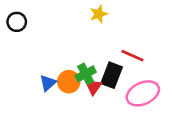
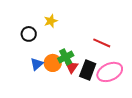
yellow star: (99, 14) -> (51, 21), moved
black circle: (17, 22) -> (29, 34), moved
black rectangle: (112, 75) -> (88, 70), moved

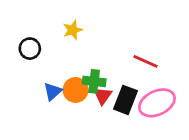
black circle: (29, 34) -> (30, 49), moved
green cross: (66, 57) -> (94, 81), turned 35

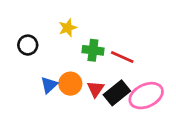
red line: (146, 61) -> (122, 57), moved
green cross: (94, 81) -> (93, 50), moved
black rectangle: (126, 100) -> (117, 93), turned 30

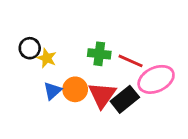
yellow star: (68, 28) -> (47, 58), moved, turned -30
red triangle: (96, 89) -> (102, 95), size x1.5
pink ellipse: (146, 96) -> (156, 79), moved

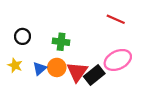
green cross: (99, 54) -> (61, 42), moved
yellow star: (47, 58) -> (15, 65), moved
red line: (131, 61) -> (116, 19), moved

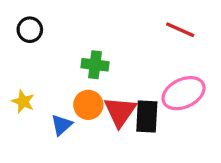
black circle: (22, 36) -> (30, 30), moved
blue triangle: (40, 69) -> (62, 125), moved
black rectangle: (94, 75) -> (147, 117), turned -48

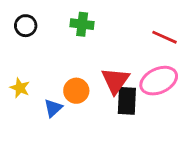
red line: (180, 30) -> (164, 37), moved
green cross: (95, 65) -> (82, 24), moved
red triangle: (120, 112) -> (115, 81), moved

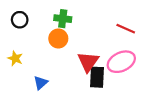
yellow star: (20, 88) -> (15, 58), moved
orange circle: (76, 91) -> (58, 39), moved

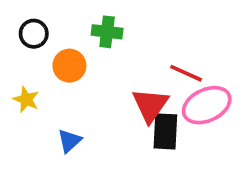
red line: (126, 29) -> (186, 73), moved
orange circle: (58, 39) -> (69, 66), moved

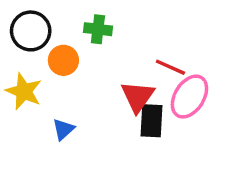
black circle: (34, 34) -> (31, 31), size x1.5
yellow star: (26, 99) -> (24, 91), size x1.5
pink ellipse: (207, 105) -> (189, 97), turned -33

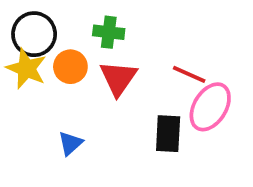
yellow star: (24, 91) -> (26, 69), moved
red triangle: (138, 97) -> (118, 78), moved

